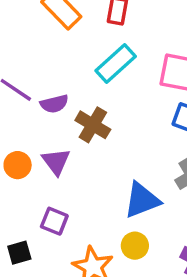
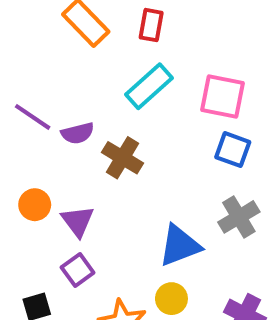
purple triangle: (56, 162) -> (78, 221), moved
purple square: (54, 221) -> (78, 270), turned 32

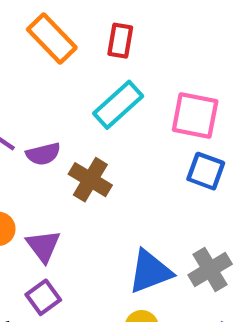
gray cross: (239, 217) -> (210, 269), moved

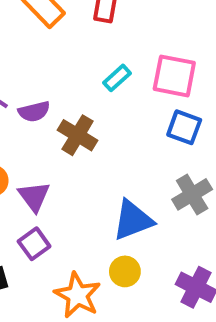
cyan rectangle: (118, 105) -> (117, 78), moved, size x0.6
gray cross: (210, 269) -> (192, 194), moved

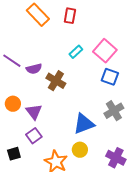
pink square: (174, 76) -> (105, 51), turned 30

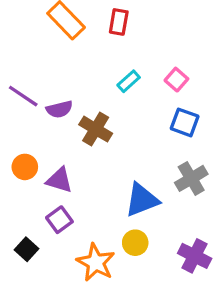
pink square: (105, 51) -> (176, 80), size x0.6
purple triangle: (34, 112) -> (59, 180), turned -36
black square: (14, 154) -> (26, 249), turned -32

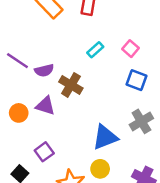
purple triangle: (59, 180) -> (45, 106), moved

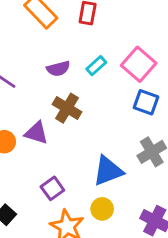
pink square: (130, 49) -> (139, 64), size x1.6
purple semicircle: (44, 70) -> (58, 69), moved
purple square: (44, 152) -> (52, 188), moved

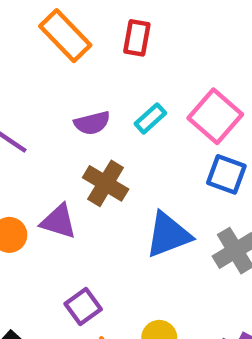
blue triangle: (108, 171) -> (168, 235), moved

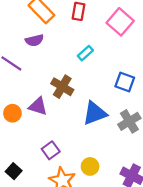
pink square: (215, 116) -> (120, 22), moved
purple semicircle: (92, 123) -> (34, 40), moved

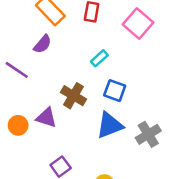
purple semicircle: (34, 40) -> (43, 44), turned -36
blue square: (125, 82) -> (115, 91), moved

